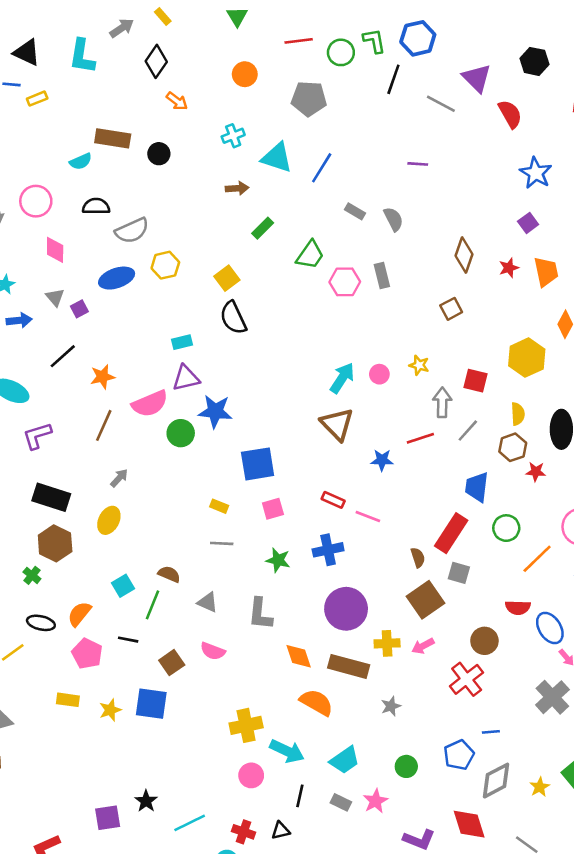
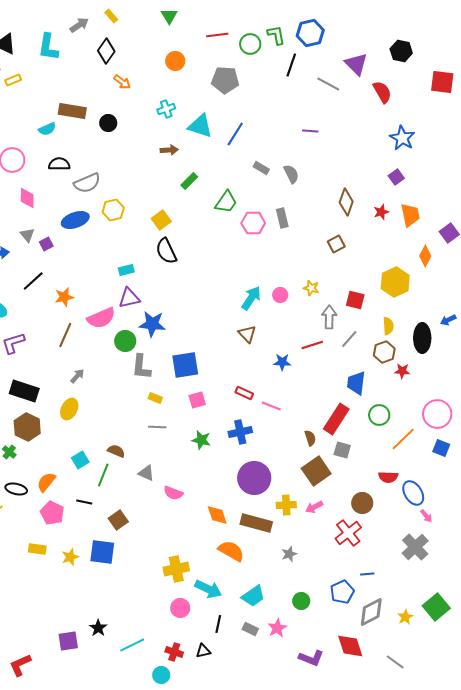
brown triangle: (337, 424) -> (247, 334), size x0.7
gray L-shape: (260, 614) -> (141, 367), moved
pink semicircle: (213, 651) -> (173, 493), moved

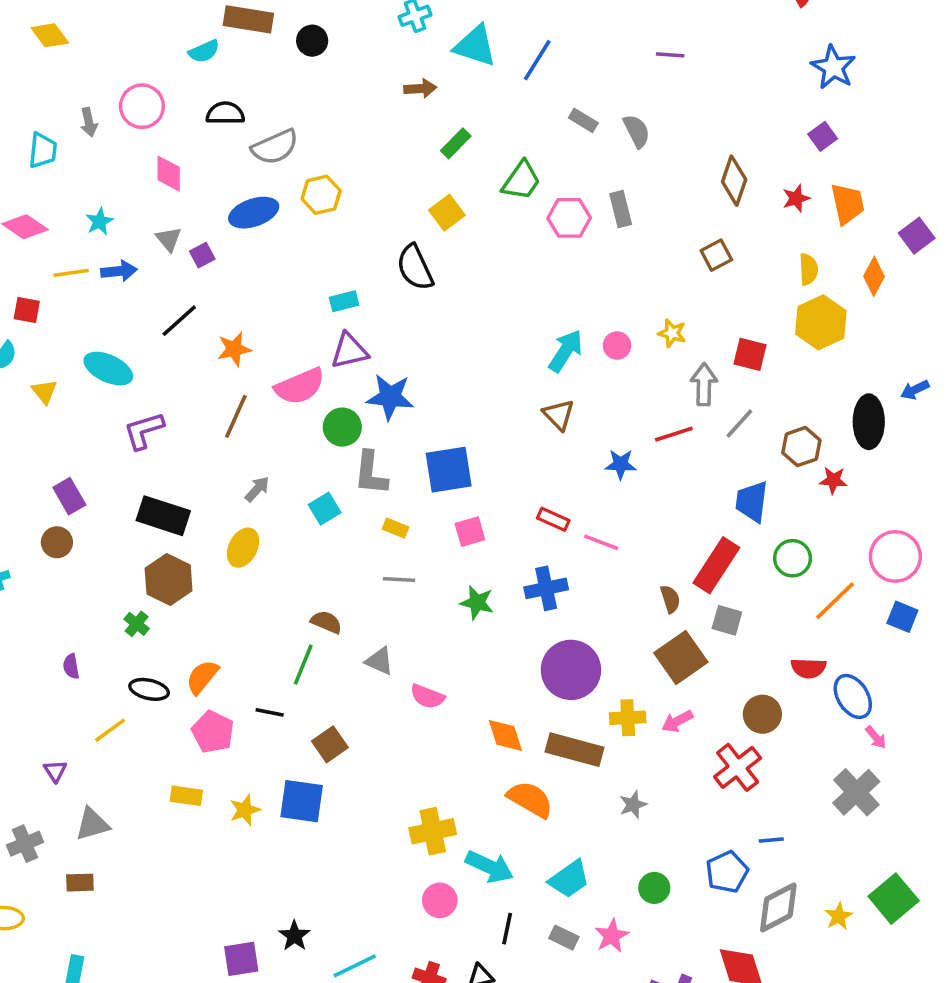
yellow square: (161, 220) -> (447, 213), moved
yellow semicircle: (388, 326) -> (808, 269), moved
cyan square: (80, 460) -> (325, 509), moved

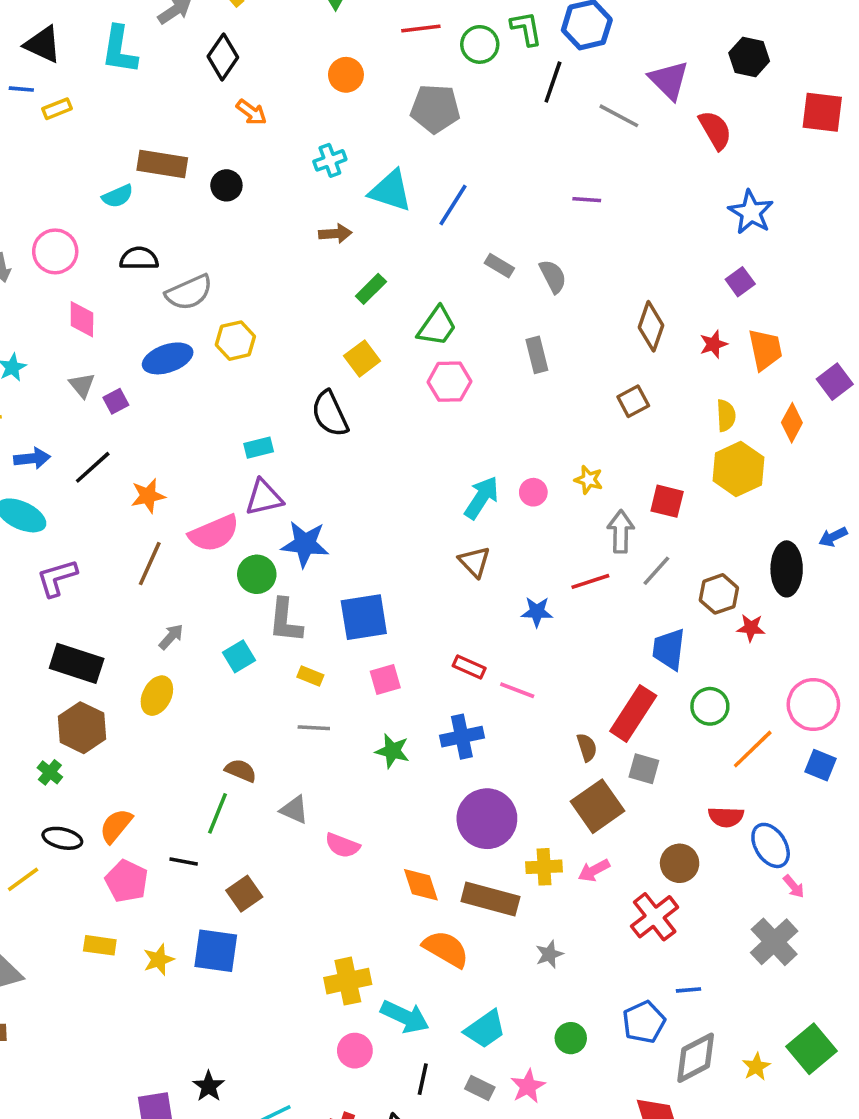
pink hexagon: (569, 218) -> (449, 382), moved
blue arrow: (119, 271) -> (32, 458), moved

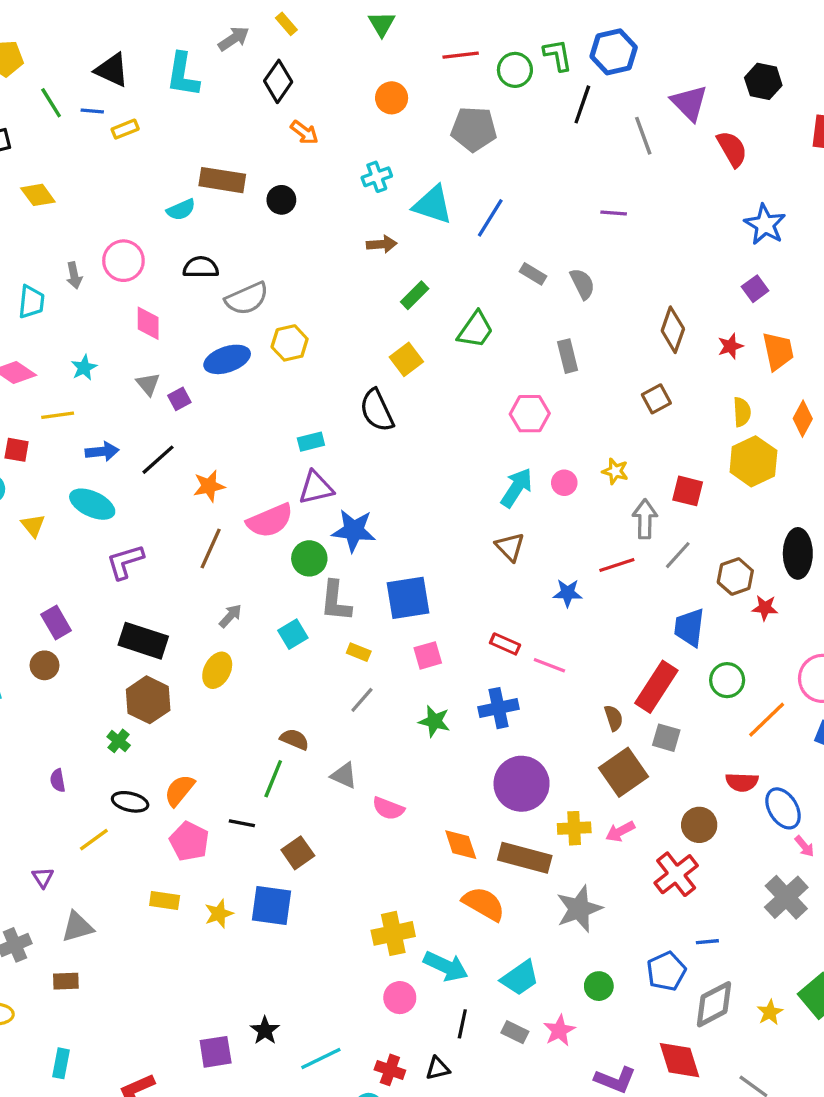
gray line: (619, 116) -> (643, 136), turned 42
pink hexagon: (449, 382) -> (530, 414), moved
gray line: (314, 728) -> (362, 700), turned -52
gray star: (549, 954) -> (579, 909), size x1.8

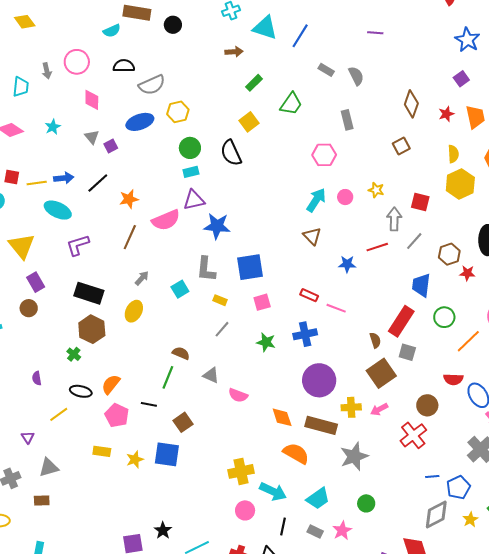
yellow line: (58, 415) -> (37, 183), moved
yellow triangle: (33, 526) -> (22, 246), moved, size x1.8
green circle: (309, 558) -> (190, 148), moved
blue pentagon: (666, 971) -> (458, 487), moved

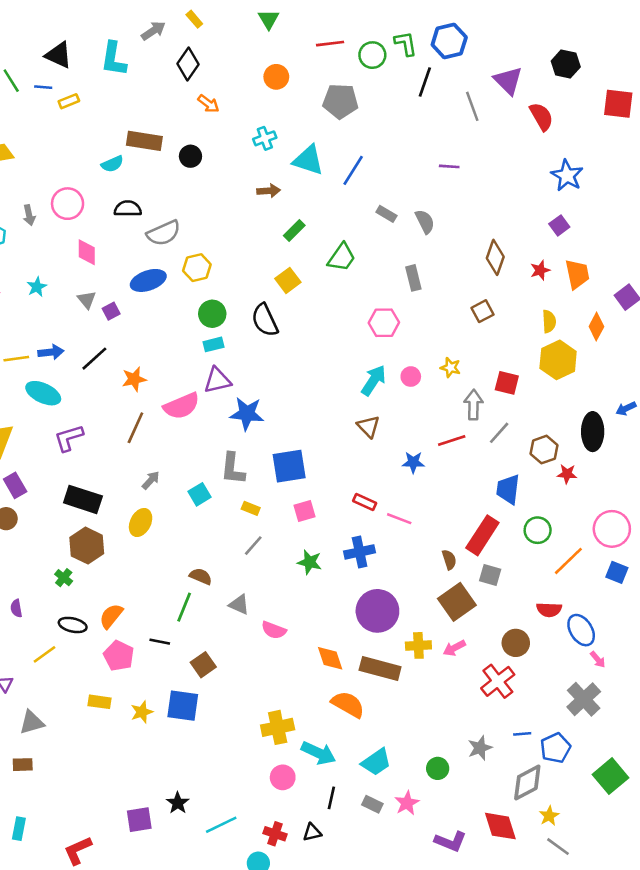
gray star: (354, 456) -> (480, 748), moved, size x0.7
yellow star: (470, 519) -> (549, 816), moved

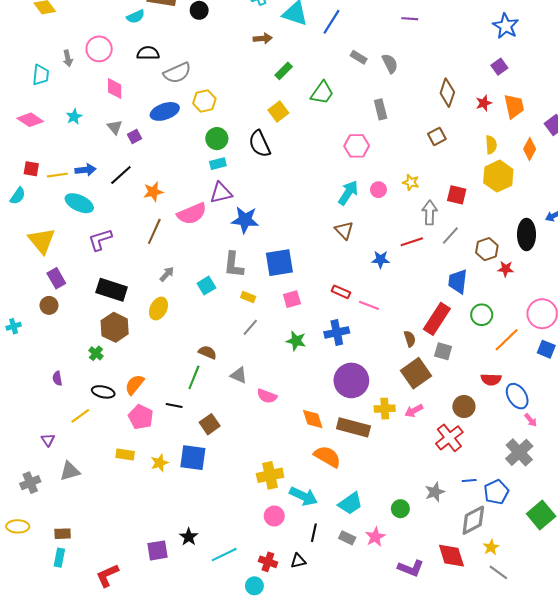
brown rectangle: (23, 765) -> (63, 534), moved

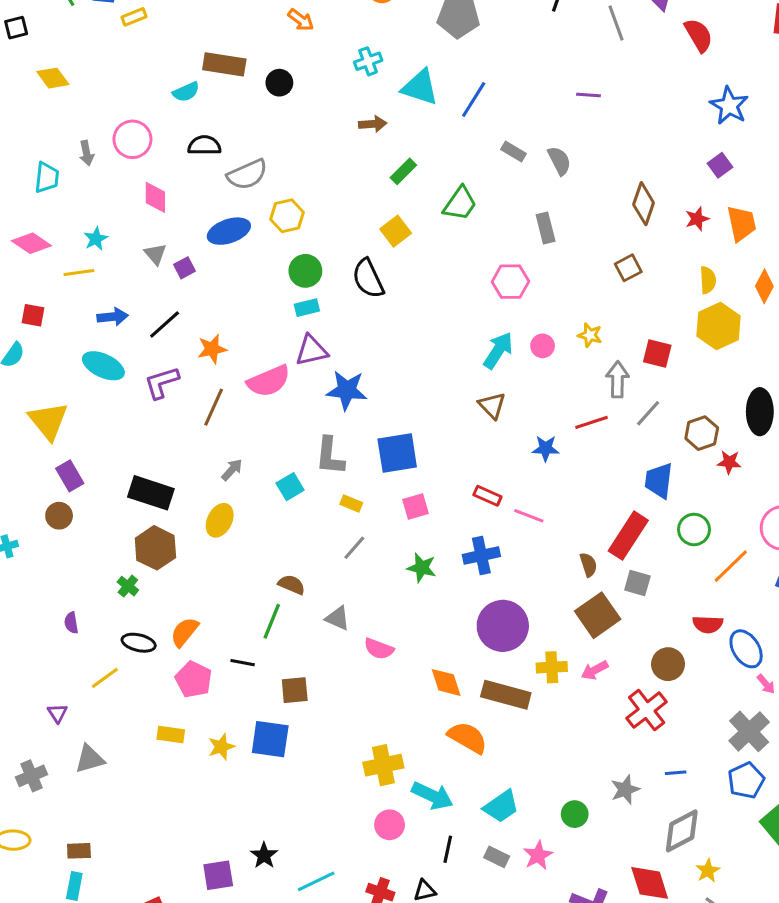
yellow line: (57, 175) -> (79, 272), moved
purple L-shape: (100, 240) -> (162, 383), moved
brown square: (210, 424) -> (295, 690), turned 30
blue pentagon: (496, 492) -> (746, 780), moved

